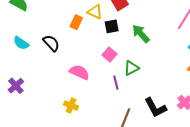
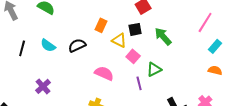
yellow triangle: (95, 12) -> (119, 40), moved
black semicircle: (51, 43) -> (77, 45), turned -72

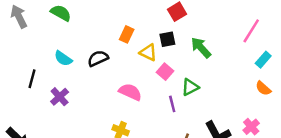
black line: (22, 48) -> (32, 79), moved
orange semicircle: (215, 70) -> (263, 88), turned -152
purple cross: (43, 86) -> (60, 97), moved

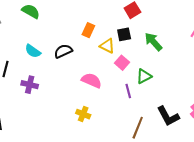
purple cross: (60, 97) -> (30, 85), turned -35

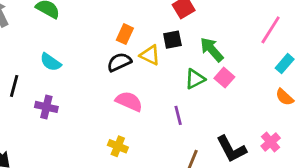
black semicircle: (63, 51) -> (119, 62), moved
pink square: (122, 63) -> (224, 78), moved
green triangle: (144, 76) -> (195, 79), moved

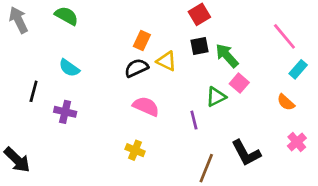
pink line: (271, 30) -> (284, 36), turned -72
black square: (172, 40) -> (199, 46), moved
green triangle: (195, 79) -> (216, 97), moved
orange semicircle: (285, 97) -> (286, 102), moved
pink cross: (271, 142) -> (297, 142), moved

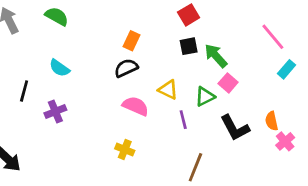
yellow triangle: (167, 61) -> (168, 90), moved
orange semicircle: (286, 102) -> (272, 121), moved, turned 36
purple cross: (65, 112) -> (55, 111), turned -35
black L-shape: (246, 153) -> (235, 128), moved

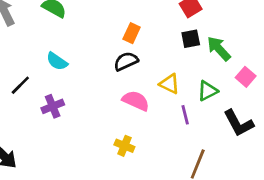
pink square: (228, 83) -> (246, 77), moved
black line: (24, 91) -> (20, 85), turned 30

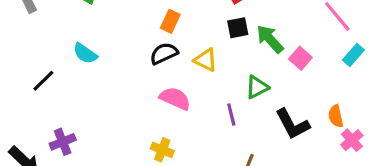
pink square: (246, 77) -> (300, 58), moved
yellow triangle: (170, 84) -> (206, 60), moved
purple cross: (53, 106) -> (63, 142), moved

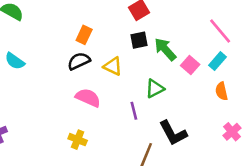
cyan rectangle: (353, 55) -> (218, 61), moved
orange semicircle: (336, 116) -> (222, 91), moved
black L-shape: (292, 124) -> (173, 133), moved

